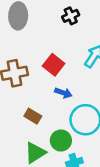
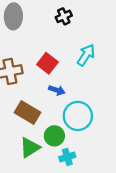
brown rectangle: (33, 116) -> (27, 112), size x1.5

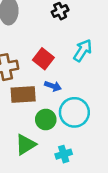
brown rectangle: (27, 112) -> (23, 94), moved, turned -35
green circle: (54, 136) -> (46, 120), moved

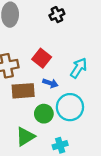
cyan arrow: (83, 50) -> (79, 68), moved

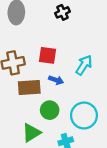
red square: (42, 58) -> (47, 55), turned -30
cyan circle: (70, 107) -> (84, 115), moved

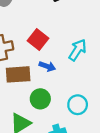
red square: (47, 55) -> (38, 39), turned 30
cyan circle: (84, 115) -> (78, 105), size x0.7

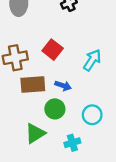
blue arrow: (47, 66) -> (63, 86), moved

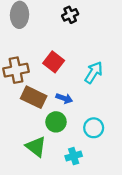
brown rectangle: (33, 84) -> (34, 97), turned 30
green triangle: (35, 133) -> (36, 147), turned -50

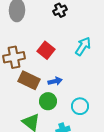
cyan arrow: (94, 72) -> (83, 46), moved
blue arrow: (64, 98) -> (55, 81), turned -32

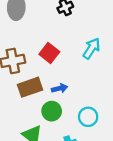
brown rectangle: (29, 80) -> (30, 87), turned -45

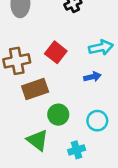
cyan arrow: (92, 48) -> (101, 47), turned 45
blue arrow: (60, 88) -> (92, 77), moved

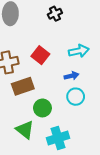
cyan circle: (97, 121) -> (76, 97), moved
cyan cross: (77, 150) -> (58, 138), size x1.5

